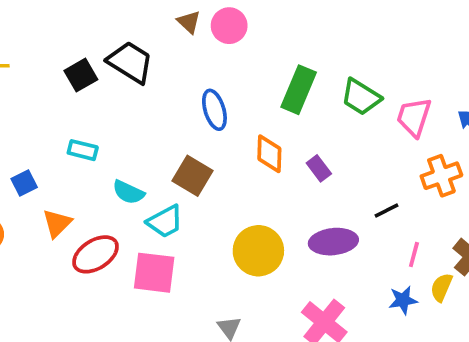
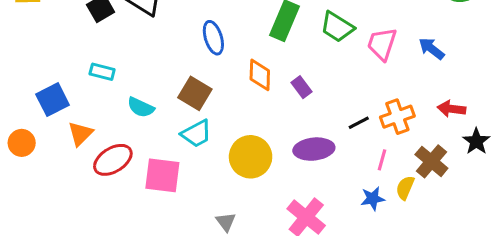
orange cross: (441, 176) -> (397, 117), moved
blue square: (24, 183) -> (53, 100), size x1.5
cyan trapezoid: (165, 221) -> (196, 134), moved

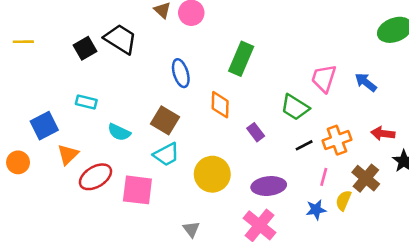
green trapezoid: (337, 27) -> (295, 107), moved
purple rectangle: (302, 87) -> (256, 132), moved
purple ellipse: (314, 149) -> (269, 186), moved

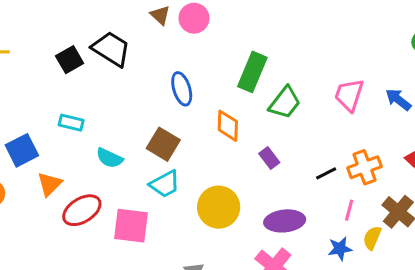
green trapezoid: (295, 107) -> (285, 103), moved, turned -84

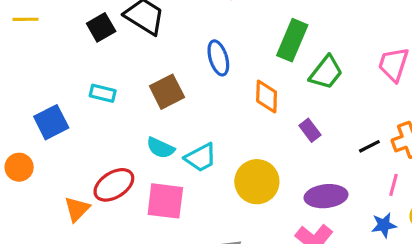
brown square: (163, 144) -> (167, 92), moved, turned 32
cyan semicircle: (109, 158) -> (160, 148), moved
orange triangle: (50, 184) -> (77, 209), moved

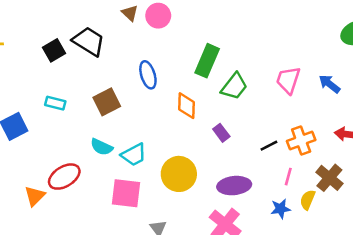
pink square: (165, 201) -> (126, 193), moved

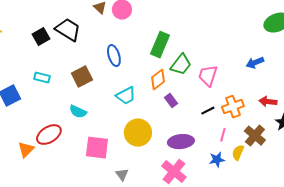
pink trapezoid: (288, 80) -> (208, 76), moved
blue arrow: (329, 84) -> (255, 63), turned -60
orange diamond: (187, 106) -> (158, 80), moved, turned 50
cyan trapezoid: (134, 155) -> (126, 96), moved

